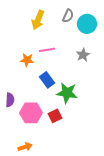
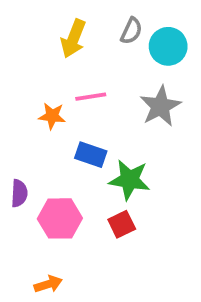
gray star: (83, 55) -> (160, 106), size x1.5
blue rectangle: (47, 80) -> (91, 155), turned -35
red square: (55, 116) -> (122, 224), moved

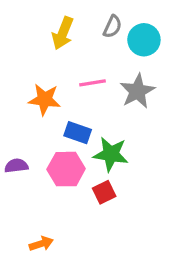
pink line: (91, 97) -> (93, 83), moved
orange star: (52, 116) -> (45, 99), size x1.4
purple semicircle: (19, 193) -> (16, 166), turned -100
pink hexagon: (60, 218) -> (66, 169), moved

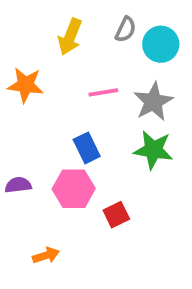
orange star: (45, 99) -> (26, 85), moved
blue rectangle: (78, 133) -> (87, 148), turned 45
green star: (111, 154) -> (153, 150), moved
orange arrow: (41, 244) -> (46, 255), moved

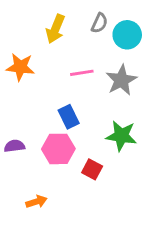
green star: (153, 150) -> (121, 136), moved
red square: (116, 215) -> (92, 169), turned -36

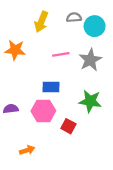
gray semicircle: (99, 23) -> (74, 17), turned -120
blue rectangle: (69, 117) -> (51, 87), turned -63

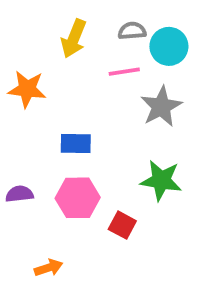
pink line: (61, 54) -> (124, 72), moved
blue rectangle: (51, 87) -> (76, 143), moved

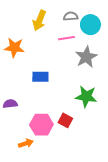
pink hexagon: (78, 198) -> (41, 125), moved

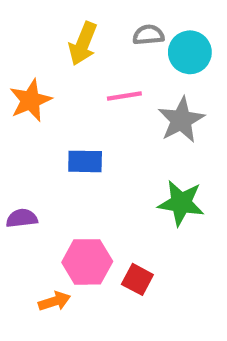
pink line: (66, 38) -> (124, 96), moved
orange star: (14, 48) -> (30, 100), turned -30
red square: (65, 120) -> (137, 279), moved

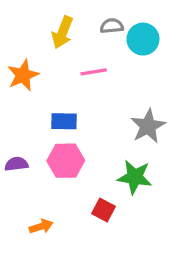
gray star: (181, 120) -> (148, 126), moved
green star: (181, 203) -> (135, 177), moved
pink hexagon: (87, 262) -> (66, 161), moved

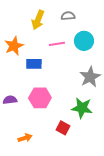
cyan circle: (143, 39) -> (84, 41), moved
blue rectangle: (64, 121) -> (34, 64), moved

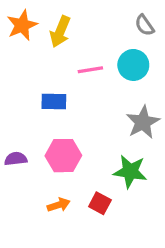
gray semicircle: (68, 16) -> (144, 25), moved, turned -120
orange star: (14, 46) -> (22, 25), moved
orange arrow: (25, 138) -> (59, 205), moved

